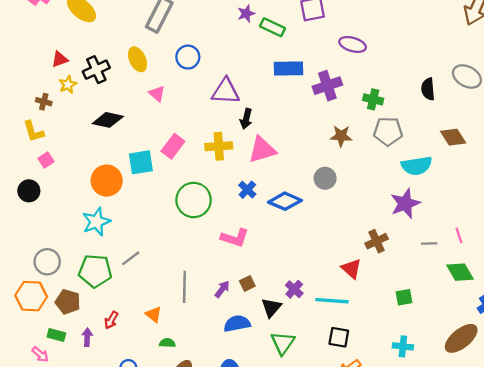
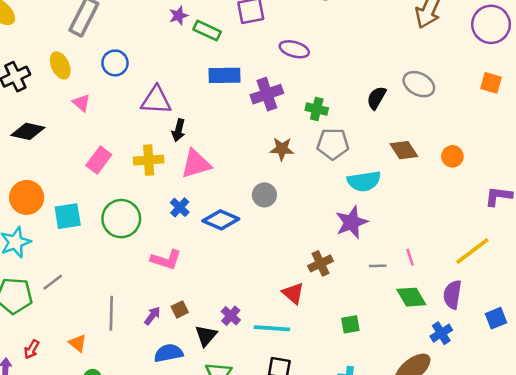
black semicircle: (428, 89) -> (376, 98), turned 35
cyan square: (141, 162) -> (68, 216), moved

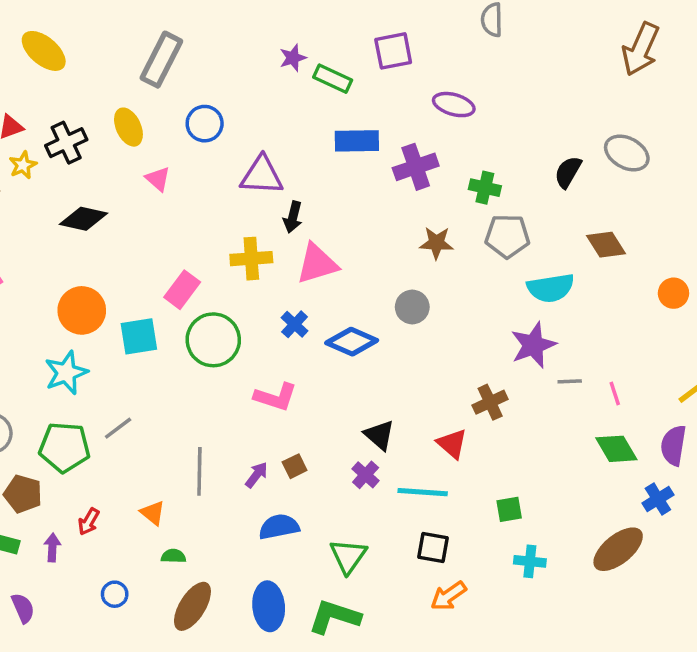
orange circle: (452, 156) -> (673, 293), moved
pink rectangle: (99, 160) -> (182, 290), moved
gray line: (378, 266) -> (570, 381), moved
green square: (350, 324) -> (509, 509), moved
black triangle: (206, 336) -> (379, 435), moved, turned -30

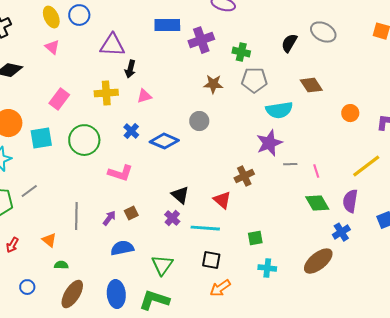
yellow ellipse: (128, 127) -> (51, 17), moved
pink triangle: (317, 264) -> (144, 96), size x0.6
pink rectangle: (182, 290) -> (59, 99), moved

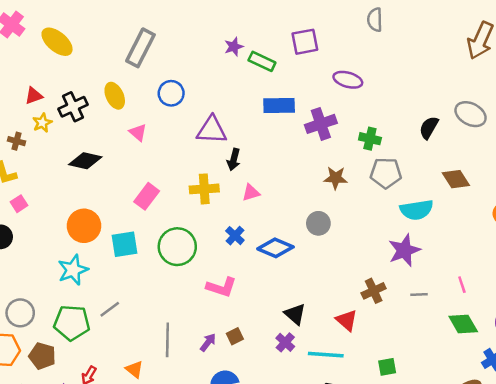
yellow ellipse: (51, 17) -> (115, 96), moved
gray line: (290, 164) -> (419, 294), moved

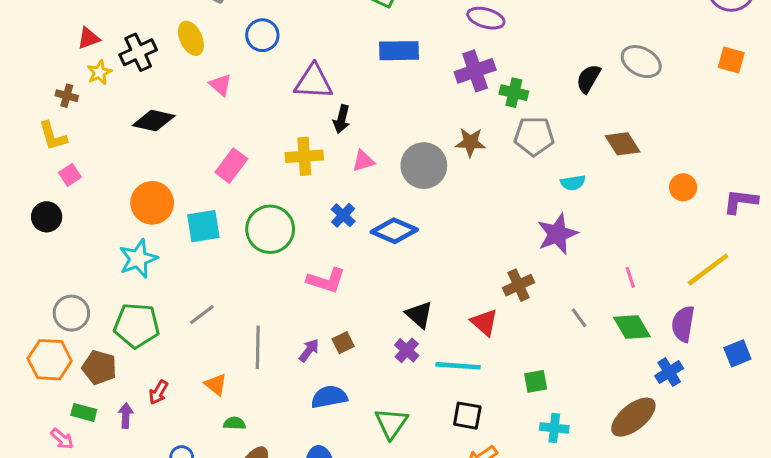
purple cross: (321, 124) -> (475, 71), moved
cyan semicircle: (417, 210) -> (573, 183), size x0.6
gray circle: (318, 223) -> (424, 166), moved, size x1.5
gray line: (419, 294) -> (579, 318), moved, turned 56
gray line: (110, 309) -> (202, 315), moved

